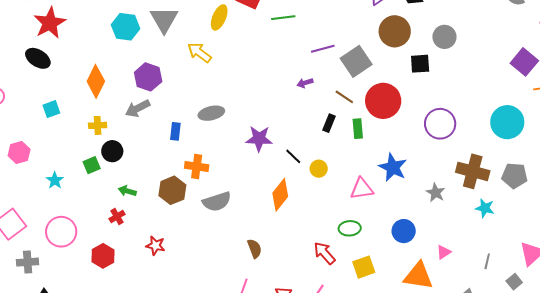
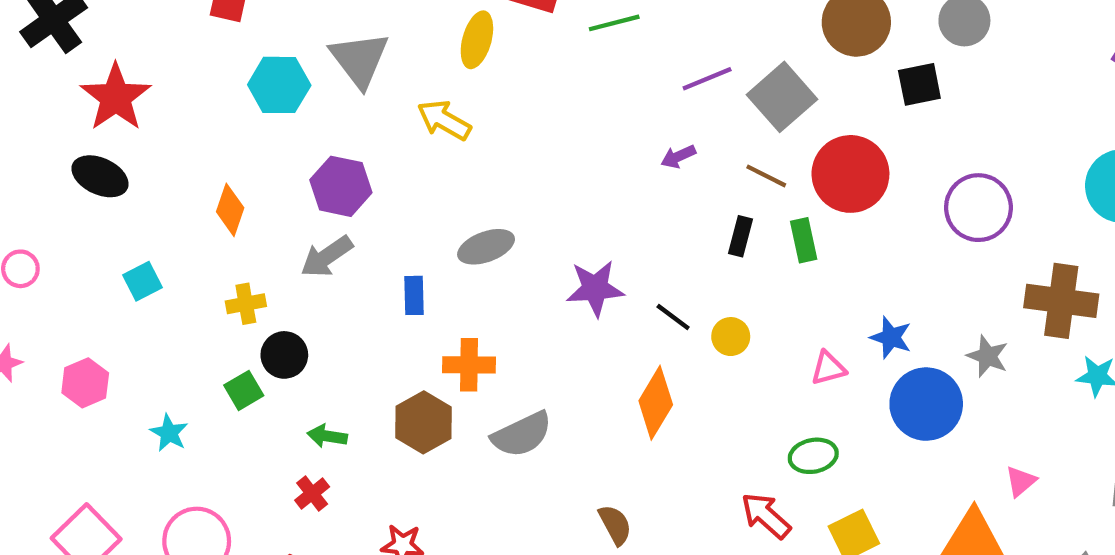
orange diamond: (96, 81) -> (230, 210), size x0.7
blue star: (393, 167) -> (891, 337), moved, size x0.7
pink triangle: (362, 189) -> (828, 368), size x0.7
blue circle: (404, 231) -> (926, 404), moved, size x1.4

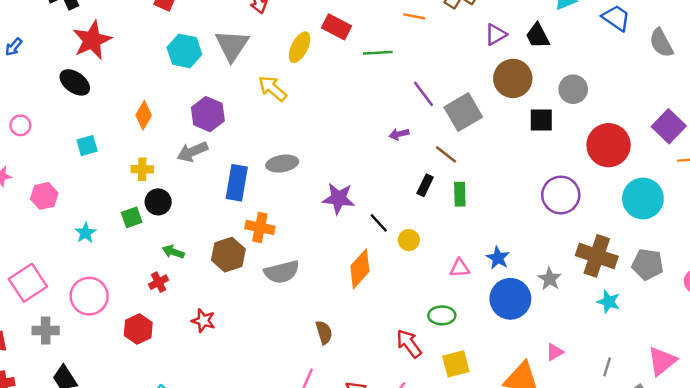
purple line: (707, 79) -> (424, 94), turned 64
red circle: (850, 174) -> (609, 145), moved
blue rectangle: (414, 295) -> (237, 183), size x1.6

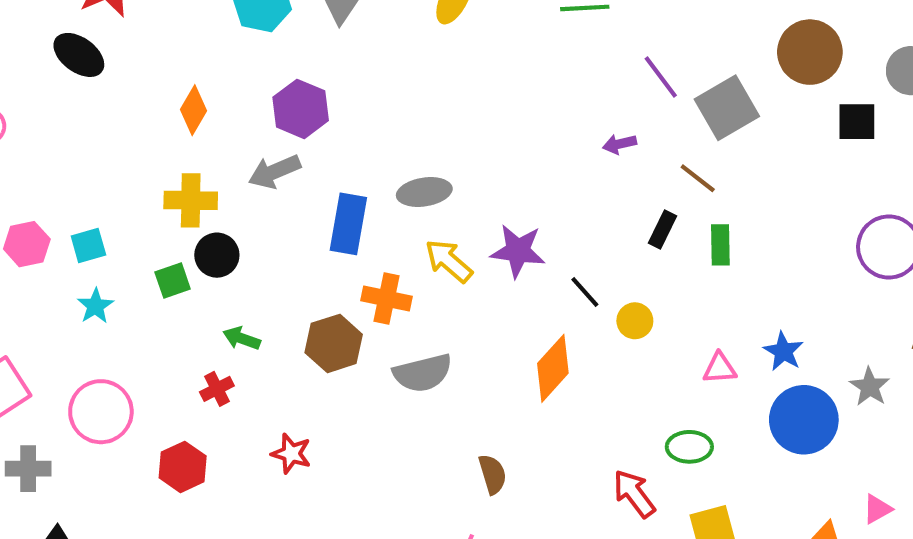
yellow arrow: (273, 88) -> (449, 261), moved
cyan square: (87, 146) -> (88, 245), moved
yellow cross: (142, 169) -> (191, 200), size x1.4

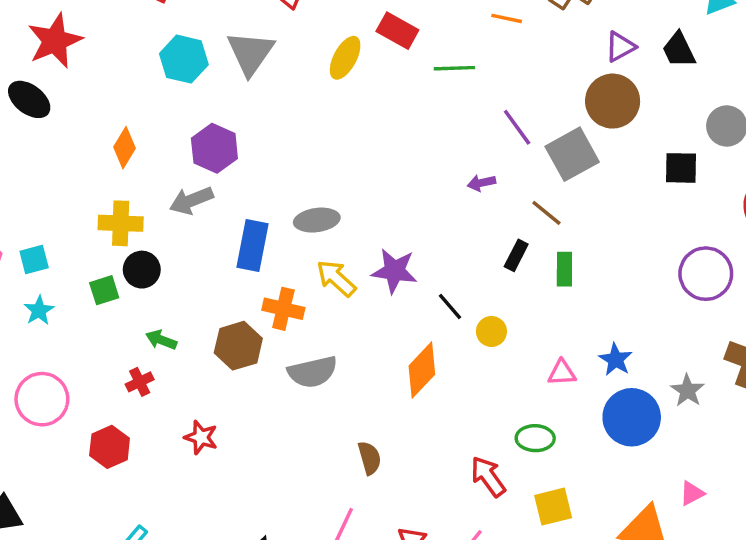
brown circle: (810, 52) -> (613, 101), moved

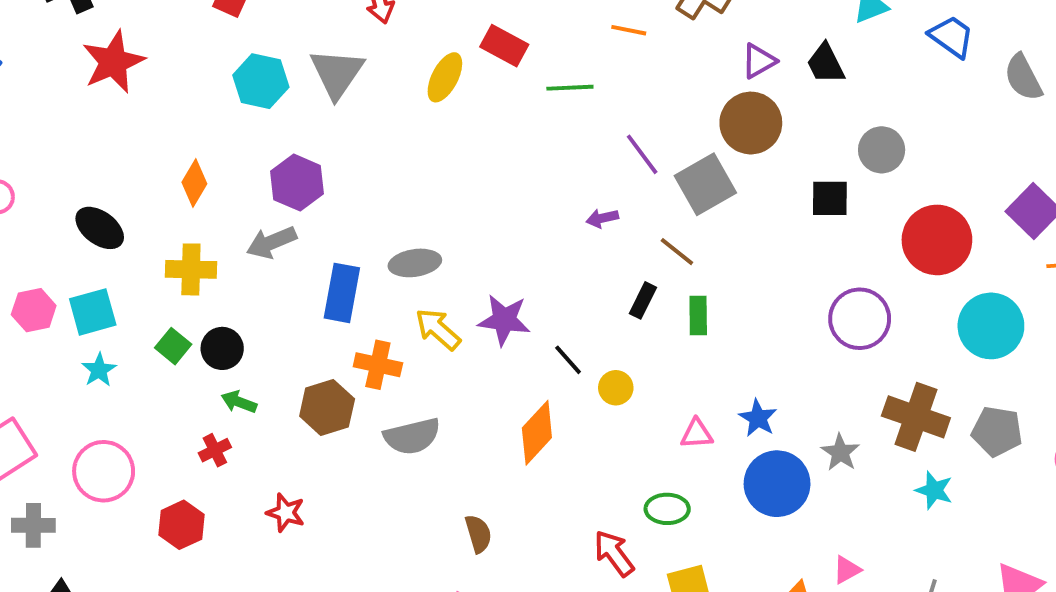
black ellipse: (29, 99) -> (100, 228), moved
cyan square: (34, 259) -> (93, 312), size x1.4
black circle: (142, 270) -> (222, 348), moved
green square: (104, 290) -> (173, 346), turned -32

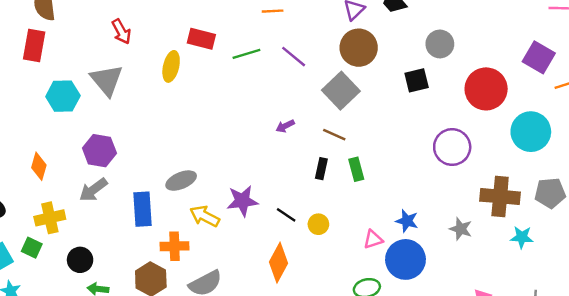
purple line: (642, 154) -> (294, 57), moved
green square: (173, 346) -> (32, 248), moved
blue circle: (777, 484) -> (405, 259), moved

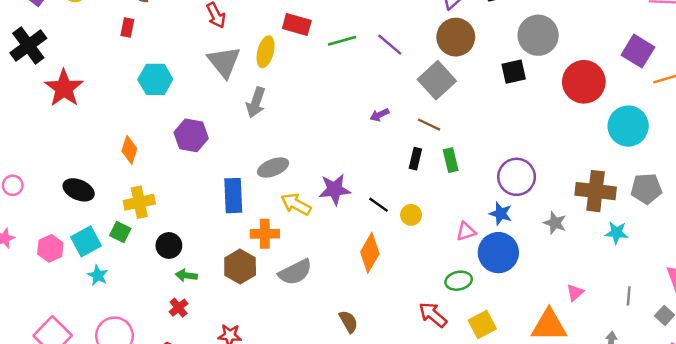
gray circle: (440, 44) -> (538, 35), size x1.4
red rectangle: (34, 46) -> (127, 27), size x0.6
gray triangle: (107, 80) -> (224, 62), moved
purple circle: (452, 147) -> (517, 177), moved
gray arrow: (93, 190) -> (256, 102), moved, turned -36

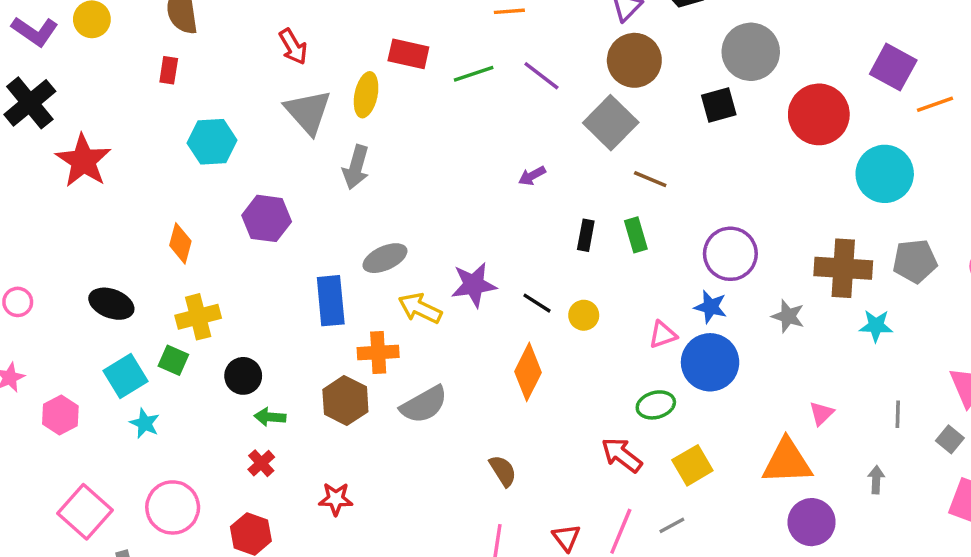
brown line: (429, 125) -> (650, 179), moved
pink hexagon: (50, 248) -> (60, 415), moved

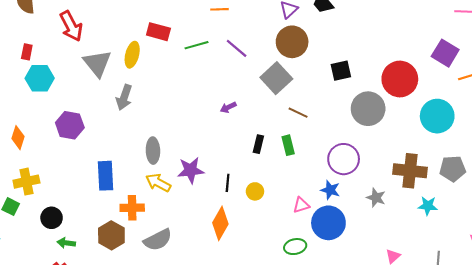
red arrow: (293, 47) -> (71, 26), moved, size x1.4
gray circle: (751, 52) -> (368, 109), moved
red rectangle: (169, 70) -> (27, 52), moved
gray ellipse: (385, 258) -> (153, 151), moved, turned -70
black line: (537, 303) -> (228, 183), turned 60

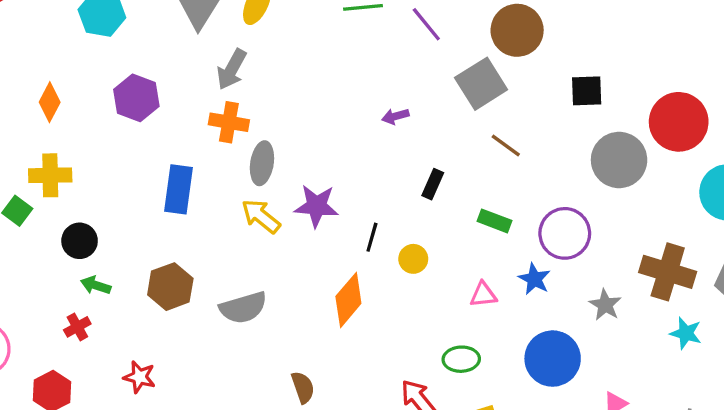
green rectangle: (288, 145) -> (494, 221), moved, turned -66
orange cross: (132, 208) -> (229, 122), moved
blue circle: (328, 223) -> (553, 359), moved

